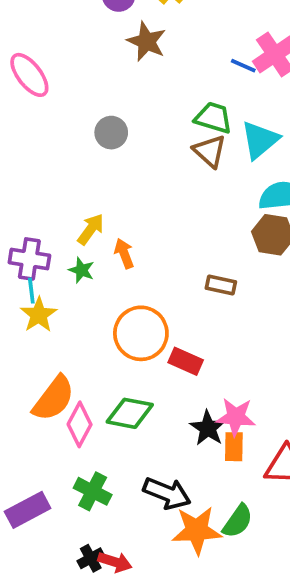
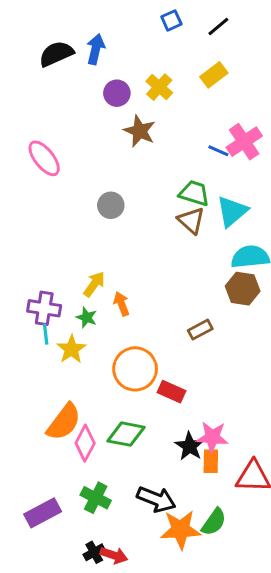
brown rectangle: (221, 285) -> (200, 330), turned -40
yellow star: (39, 315) -> (71, 349), moved

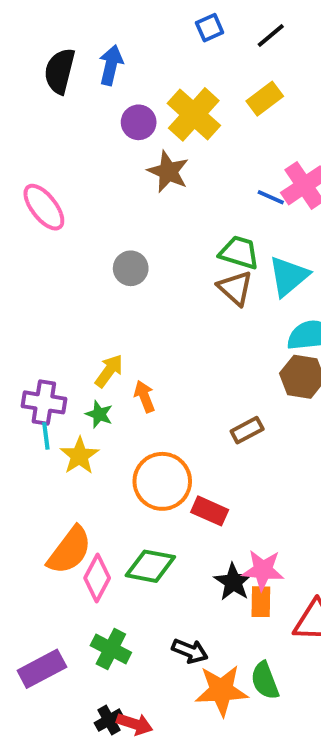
black semicircle: (56, 54) -> (60, 71), turned -52
yellow cross: (159, 87) -> (194, 114), size x1.5
black arrow: (156, 499) -> (190, 651), size x0.7
green semicircle: (214, 522) -> (265, 681), turned 124

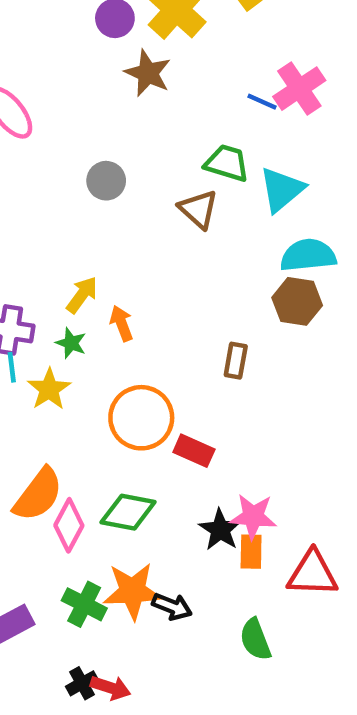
brown triangle: (235, 288) -> (198, 209), moved
brown rectangle: (247, 430) -> (236, 361), turned -52
orange star: (221, 690) -> (132, 591), moved

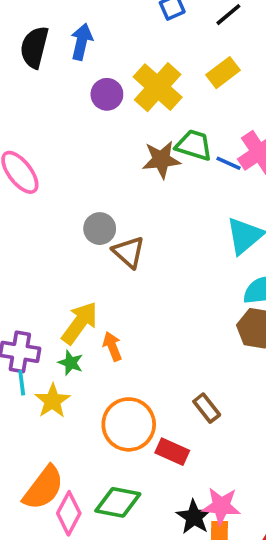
brown star: (148, 73) -> (161, 160), moved, turned -30
green trapezoid: (227, 163) -> (194, 145), moved
brown triangle: (198, 209) -> (129, 252), moved
yellow arrow: (82, 295) -> (80, 323), size x1.4
brown rectangle: (236, 361) -> (207, 408), moved, turned -48

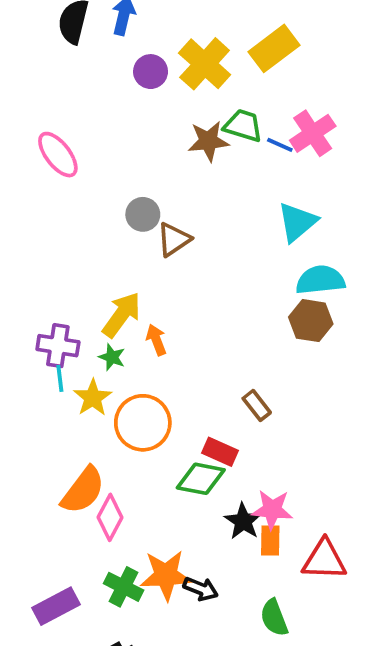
yellow rectangle: (223, 73) -> (274, 48), size x1.4
brown triangle: (129, 252) -> (174, 239), turned 44
orange circle: (129, 424) -> (143, 423), moved
green diamond: (118, 502) -> (201, 479), moved

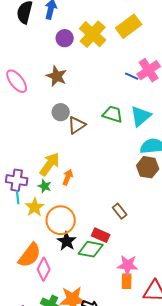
green trapezoid: (243, 126) -> (113, 114), moved
brown star: (208, 141) -> (57, 76), moved, turned 30
orange arrow: (156, 340) -> (68, 177), turned 42
black star: (243, 521) -> (67, 241), moved

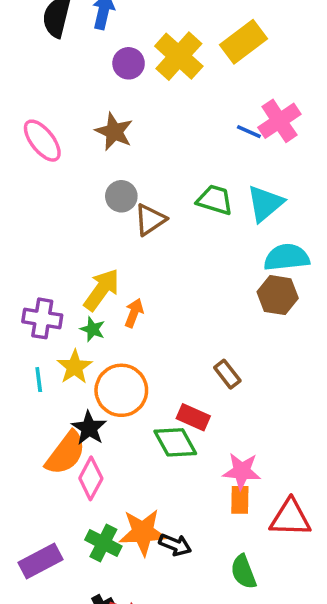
cyan line: (18, 197) -> (39, 380), moved
black star: (67, 241) -> (89, 428), moved
green diamond: (91, 249) -> (175, 442), turned 50

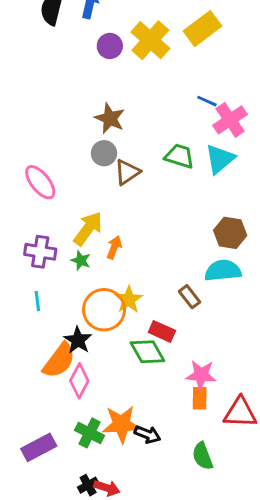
pink cross: (279, 121) -> (230, 120), moved
brown star: (114, 132) -> (110, 118), moved
pink ellipse: (42, 141) -> (40, 182), moved
cyan semicircle: (287, 257) -> (223, 271), moved
yellow star: (75, 367) -> (129, 300), moved

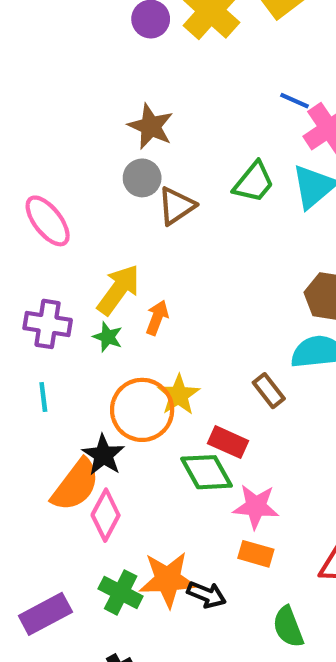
green trapezoid: (179, 156) -> (254, 182), turned 112
pink star: (201, 375) -> (256, 507), moved
orange rectangle: (200, 398) -> (256, 554), moved, turned -75

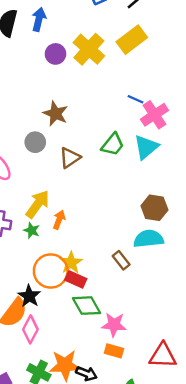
gray circle: (142, 178) -> (35, 142), moved
red rectangle: (228, 442) -> (76, 279), moved

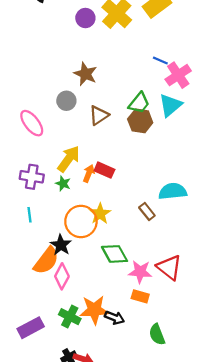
brown hexagon: (154, 208) -> (140, 121), moved
red rectangle: (76, 279) -> (104, 170), moved
red triangle: (163, 356) -> (169, 267), moved, turned 36

